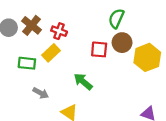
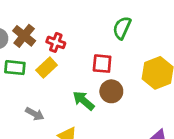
brown circle: (122, 43) -> (111, 91), moved
green rectangle: (27, 63) -> (15, 68), moved

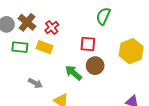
red cross: (56, 42) -> (52, 27), turned 32
yellow rectangle: (47, 68) -> (45, 47), turned 63

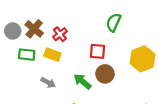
gray arrow: (35, 83) -> (48, 82), moved

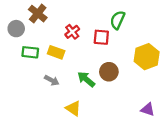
brown cross: (34, 29) -> (38, 14), moved
red cross: (60, 34) -> (72, 32), moved
red square: (97, 51) -> (101, 37), moved

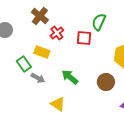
brown cross: (38, 14) -> (40, 16), moved
green rectangle: (30, 52) -> (24, 64), moved, turned 49
brown circle: (109, 72) -> (106, 82), moved

